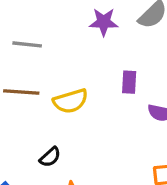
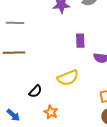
yellow semicircle: (71, 101) -> (68, 78), moved

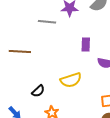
gray line: (15, 23) -> (47, 22), moved

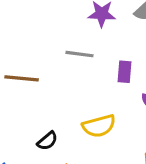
gray line: (47, 22) -> (79, 54), moved

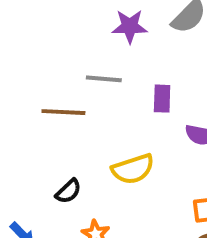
brown line: (22, 78) -> (63, 112), moved

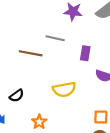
black semicircle: (68, 191) -> (17, 96), moved

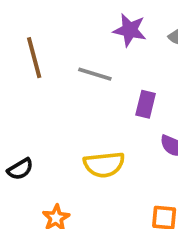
brown line: (31, 53) -> (34, 58), moved, turned 60

